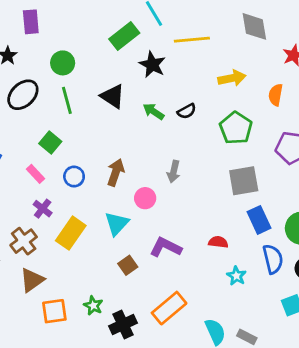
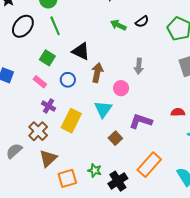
black triangle: (113, 96) -> (81, 51), moved

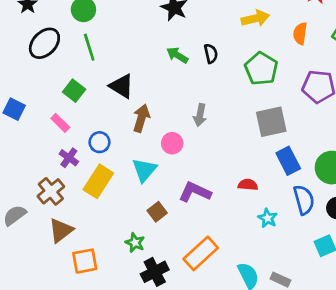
black semicircle: (142, 22) -> (211, 54), turned -72
blue circle: (68, 80) -> (100, 142), moved
green star: (95, 170) -> (135, 243), moved

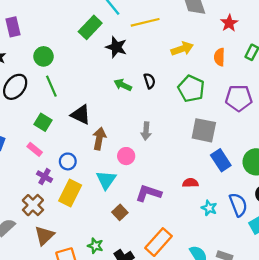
gray square: (271, 122) -> (204, 130), turned 30
blue semicircle: (304, 200) -> (238, 205), moved
green star: (135, 243) -> (95, 246), moved

